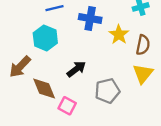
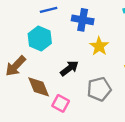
yellow star: (119, 35) -> (99, 46), moved

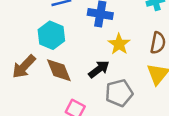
black arrow: (69, 68) -> (99, 69), moved
brown diamond: (39, 87) -> (59, 70), moved

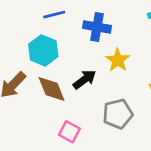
black arrow: (99, 69) -> (85, 79), moved

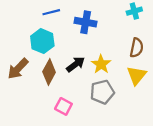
yellow star: (118, 60) -> (101, 64), moved
brown diamond: (52, 89) -> (49, 72), turned 50

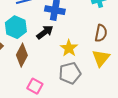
black arrow: (76, 64) -> (45, 32), moved

